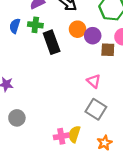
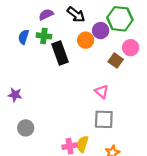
purple circle: (93, 36) -> (101, 31), moved
brown square: (108, 50) -> (116, 61), turned 32
gray square: (96, 109) -> (104, 119), turned -30

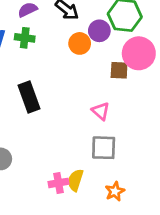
pink circle: (131, 48) -> (139, 53), size x1.5
black rectangle: (60, 53) -> (29, 97), moved
brown square: (116, 61) -> (119, 70), turned -32

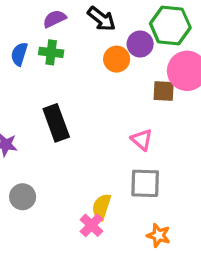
yellow semicircle: (75, 180) -> (101, 207), moved
pink cross: (59, 183) -> (91, 225), turned -36
orange star: (115, 191) -> (159, 235), turned -30

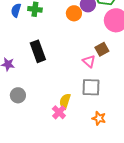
brown square: (164, 91) -> (102, 49), moved, turned -32

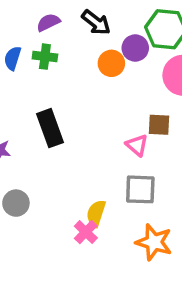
brown square: (102, 49) -> (159, 125), turned 32
orange star: (99, 118) -> (154, 242), size x1.5

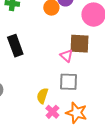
brown square: (159, 125) -> (79, 44), size x1.5
pink cross: (86, 232) -> (52, 112), moved

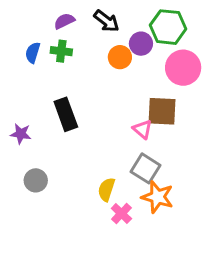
gray square: (68, 82) -> (145, 168), turned 30
orange star: (76, 113) -> (158, 197), moved

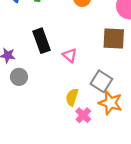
pink triangle: (142, 129) -> (70, 55), moved
gray circle: (36, 180) -> (19, 77), moved

